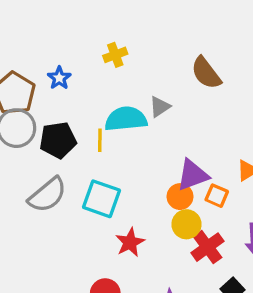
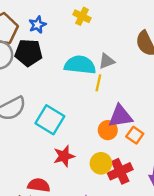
yellow cross: (115, 55) -> (82, 16), turned 35
black pentagon: (58, 140) -> (29, 53), moved
yellow line: (100, 140) -> (98, 83), moved
yellow circle: (186, 224) -> (101, 163), moved

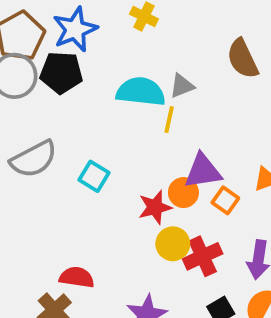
blue star: (37, 25) -> (75, 29), size x1.6
cyan square: (50, 120) -> (94, 176), size x0.7
red star: (64, 156) -> (155, 207), moved

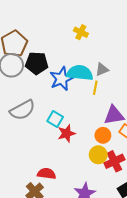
blue star: (75, 29) -> (61, 79), moved
orange circle: (183, 193) -> (103, 135), moved
red star: (155, 207) -> (66, 133), moved

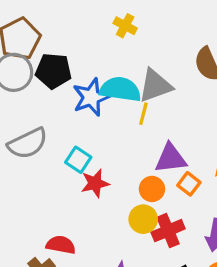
gray triangle: (102, 69) -> (155, 86), size x1.6

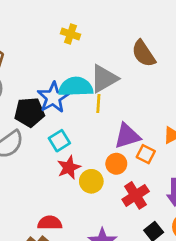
black pentagon: (53, 71) -> (29, 112), moved
cyan square: (78, 160) -> (59, 141), moved, turned 35
yellow circle: (143, 219) -> (91, 181), moved

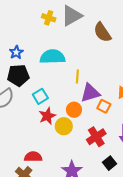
gray triangle: (104, 79) -> (72, 16), moved
blue star: (53, 97) -> (16, 52), moved, size x0.6
yellow line: (98, 103) -> (77, 77), moved
orange circle: (116, 164) -> (74, 110), moved

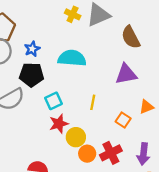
yellow line: (77, 77) -> (93, 102), moved
purple triangle: (90, 93) -> (126, 74), moved
orange circle: (74, 110) -> (87, 154), moved

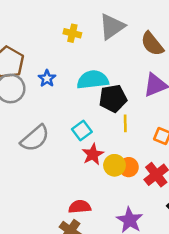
yellow cross: (73, 14) -> (72, 33), moved
black pentagon: (32, 75) -> (113, 98), moved
orange circle: (87, 154) -> (129, 167), moved

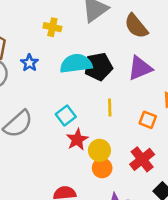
yellow cross: (72, 33) -> (52, 27), moved
black pentagon: (113, 98) -> (98, 67), moved
orange circle: (129, 167) -> (102, 168), moved

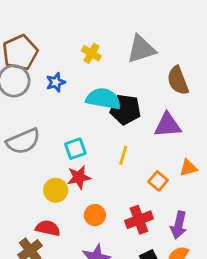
yellow circle: (99, 150) -> (56, 190), moved

